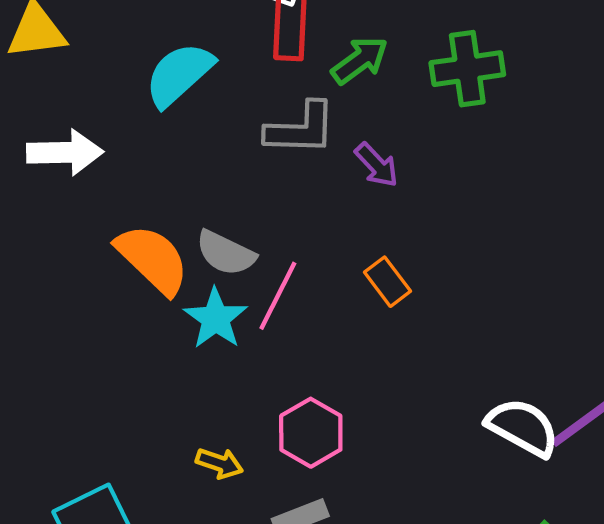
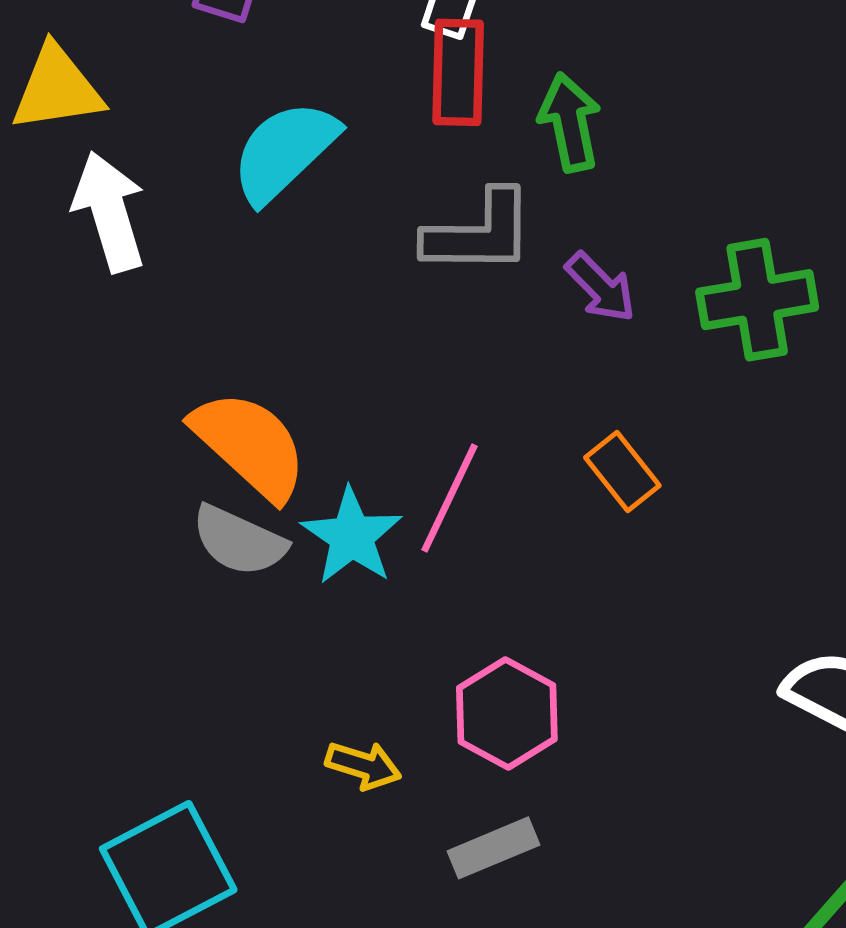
green arrow: (360, 60) -> (570, 122), turned -64
green cross: (467, 69) -> (757, 300), moved
white arrow: (65, 152) -> (109, 212), moved, turned -104
gray semicircle: (226, 253) -> (239, 541), moved

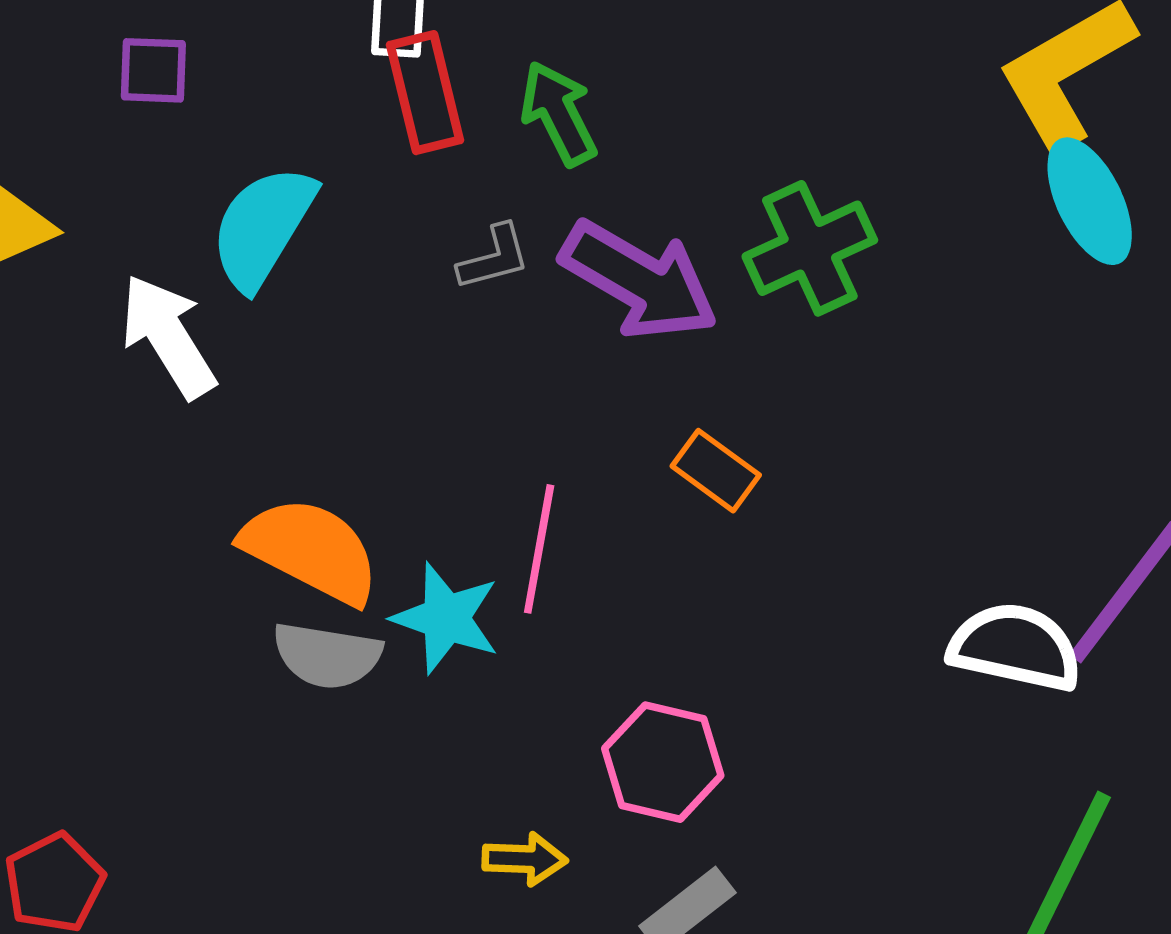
white arrow: (109, 212) -> (168, 336), moved
gray L-shape: (479, 233) -> (494, 257), size x0.6
purple arrow: (601, 287) -> (639, 280), size x1.8

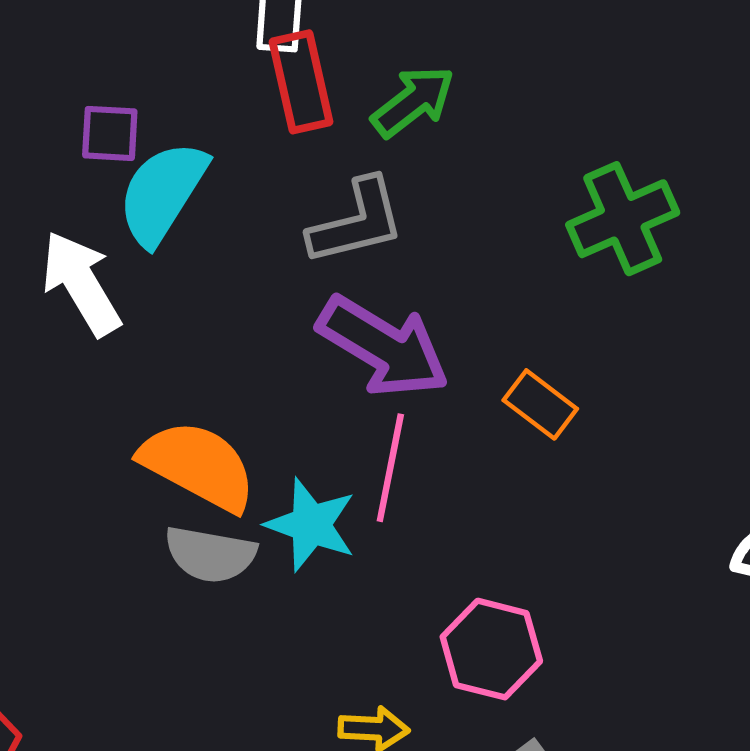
purple square: (153, 70) -> (110, 133), moved
green arrow: (559, 113) -> (413, 101), turned 78
gray L-shape: (494, 257) -> (357, 222), size x1.6
purple arrow: (639, 280) -> (383, 347), moved

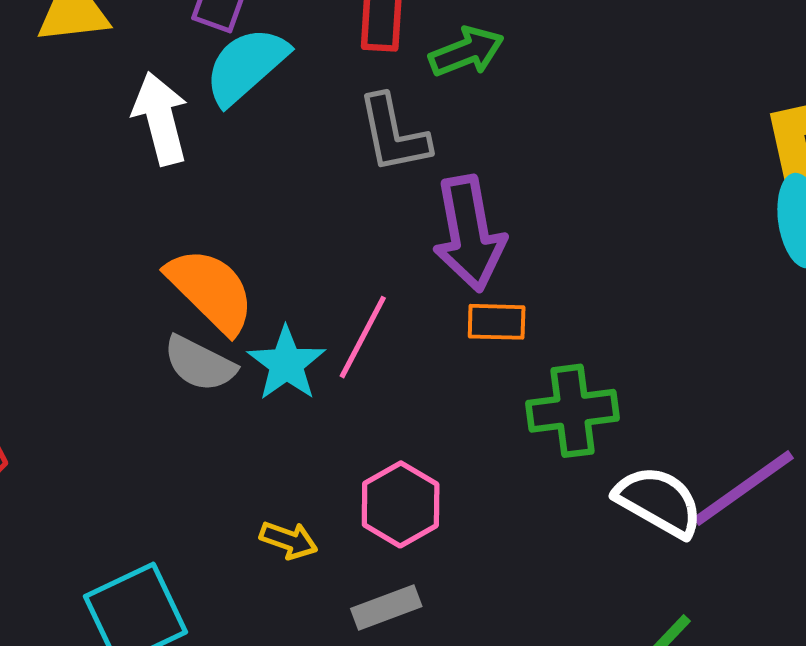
green cross: (623, 219) -> (572, 411), moved
gray L-shape: (357, 222) -> (393, 134), turned 76
purple arrow: (383, 347) -> (469, 233), moved, turned 32
orange rectangle: (540, 404) -> (497, 322), turned -52

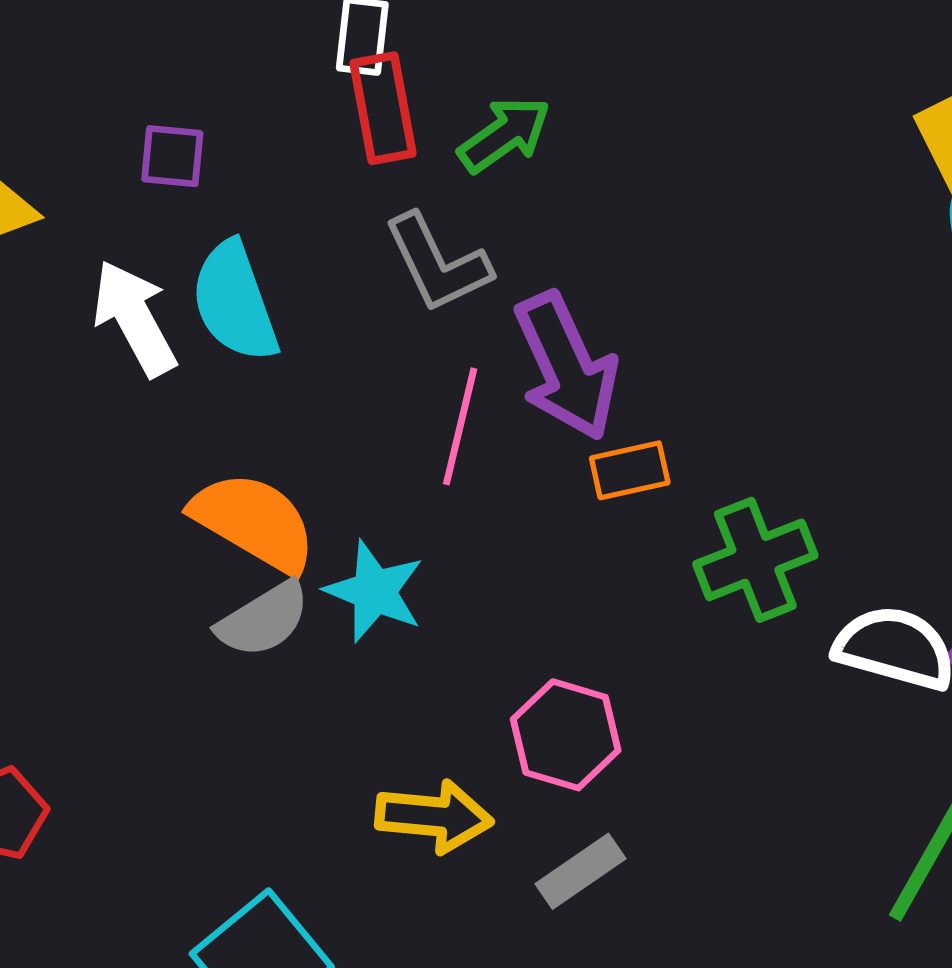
cyan semicircle: (246, 66) -> (235, 302), moved, turned -54
pink line: (363, 337) -> (460, 426), moved
gray semicircle: (200, 364) -> (263, 619), turned -44
yellow arrow: (289, 540) -> (434, 816), size x1.5

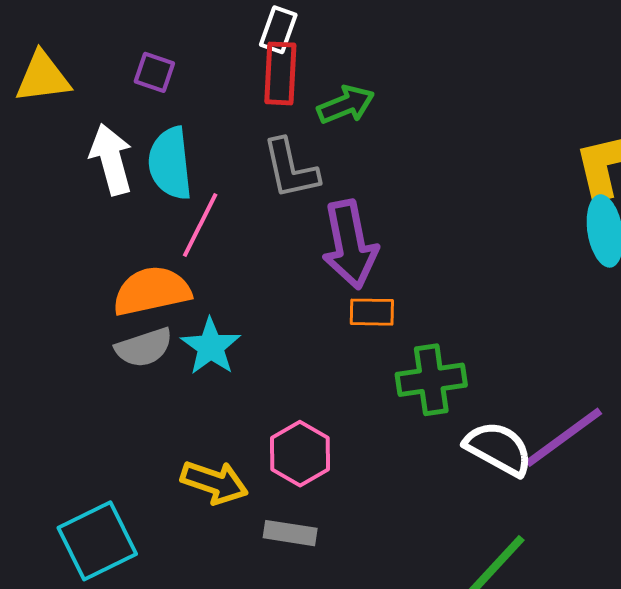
pink line: (460, 426) -> (200, 225), moved
orange semicircle: (254, 522) -> (152, 291), turned -56
gray rectangle: (580, 871) -> (290, 533), turned 30

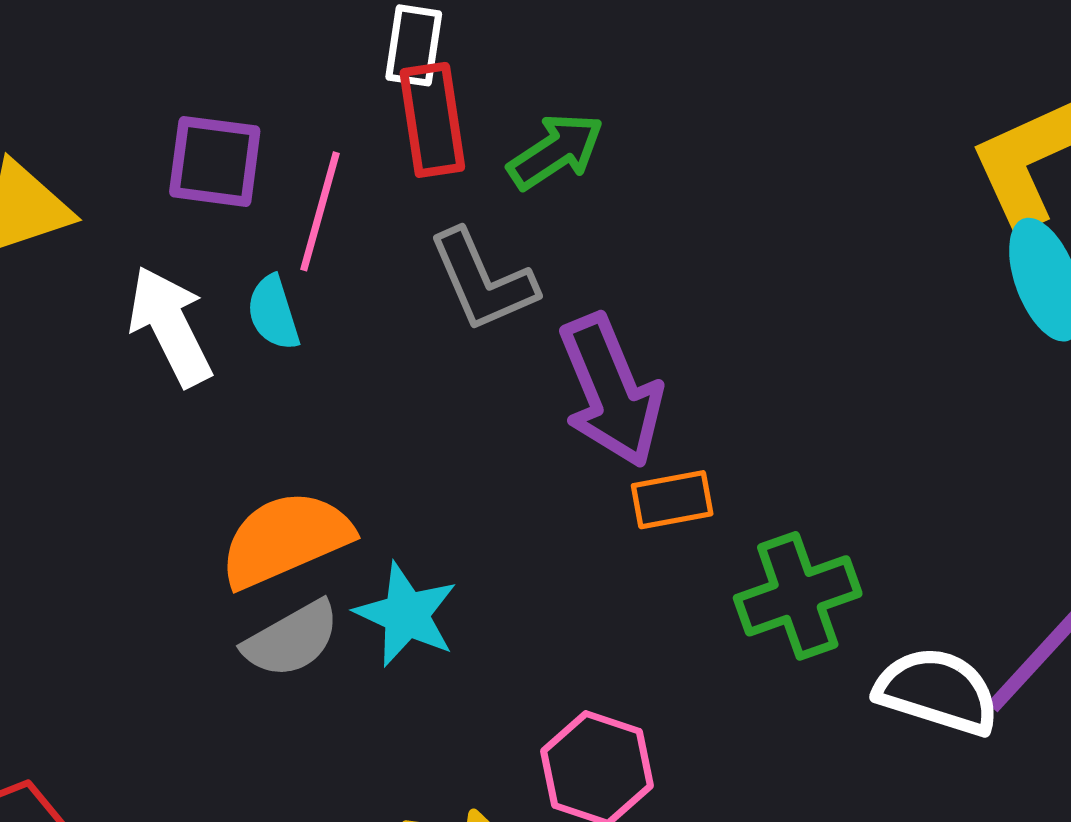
purple square: (154, 72) -> (215, 161), size x1.4
cyan semicircle: (170, 163) -> (273, 313), size x0.6
pink line: (200, 225) -> (320, 211), moved

